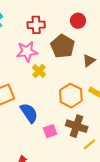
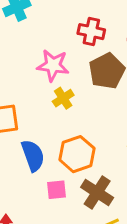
red cross: (36, 25) -> (91, 32), moved
orange hexagon: (71, 96) -> (77, 154), moved

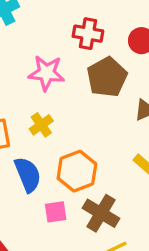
yellow cross: (63, 98) -> (41, 125), moved

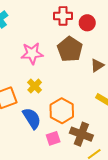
red cross: (88, 34) -> (63, 16), moved

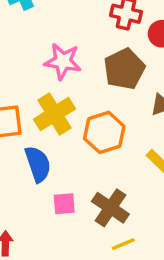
yellow cross: (35, 86) -> (54, 114), size x1.6
orange hexagon: (62, 111) -> (104, 132), moved

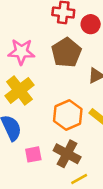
orange hexagon: (104, 132) -> (68, 115), moved

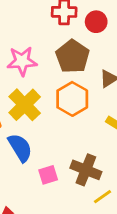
orange hexagon: (68, 115) -> (72, 99), moved

